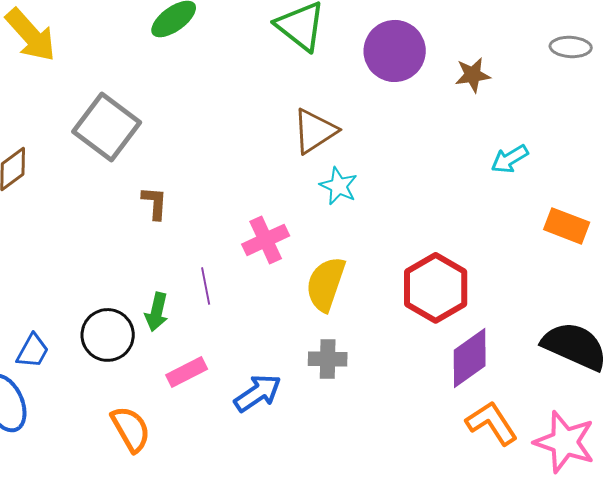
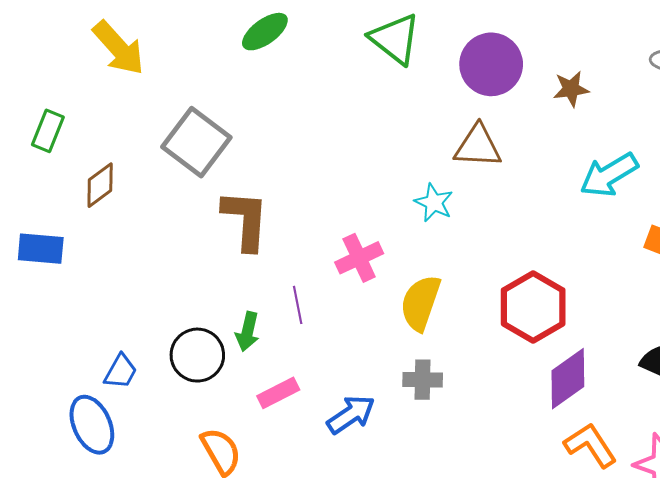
brown triangle: (315, 131) -> (478, 146), moved, turned 36
cyan arrow: (510, 159) -> (609, 175), size x1.5
brown L-shape: (155, 203) -> (245, 220), size x1.8

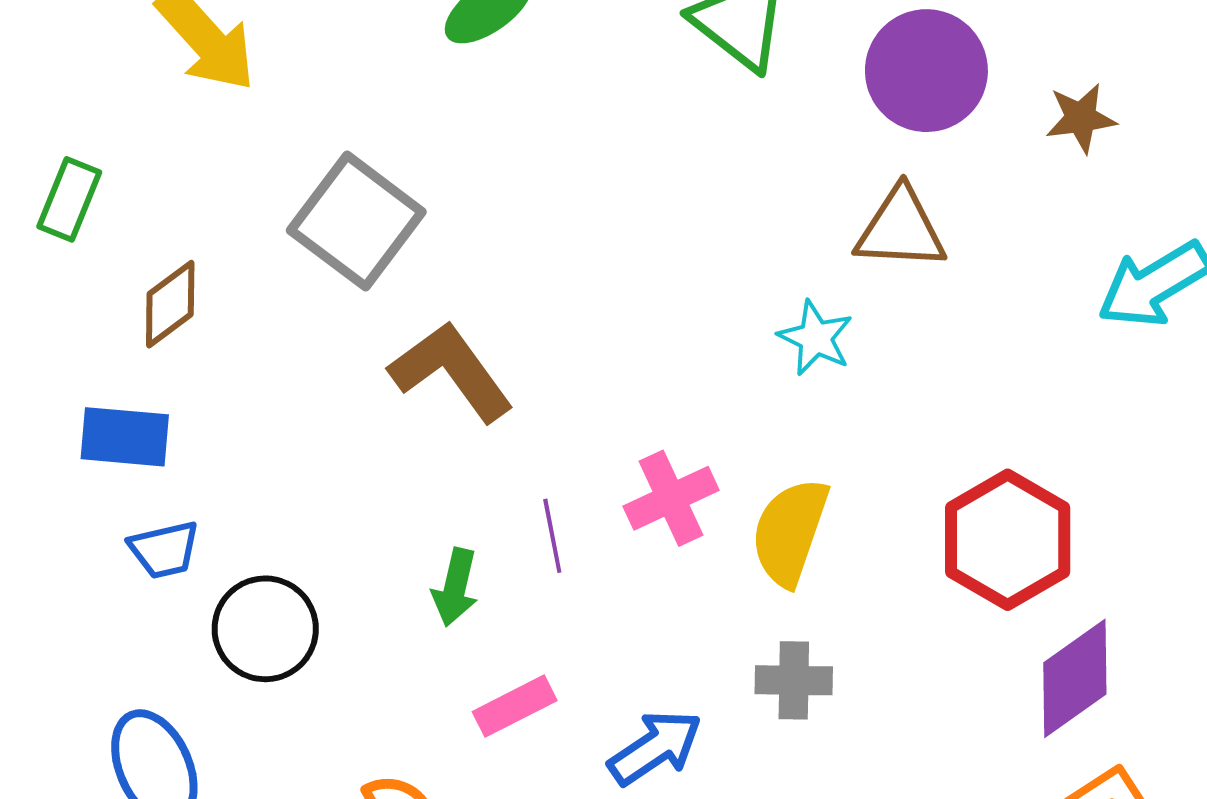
brown L-shape: (245, 220) -> (451, 371), turned -40
blue rectangle: (41, 249) -> (125, 437), moved
pink cross: (359, 258) -> (671, 498), moved
black circle: (197, 355) -> (265, 629), moved
blue trapezoid: (121, 371) -> (164, 550), moved, turned 48

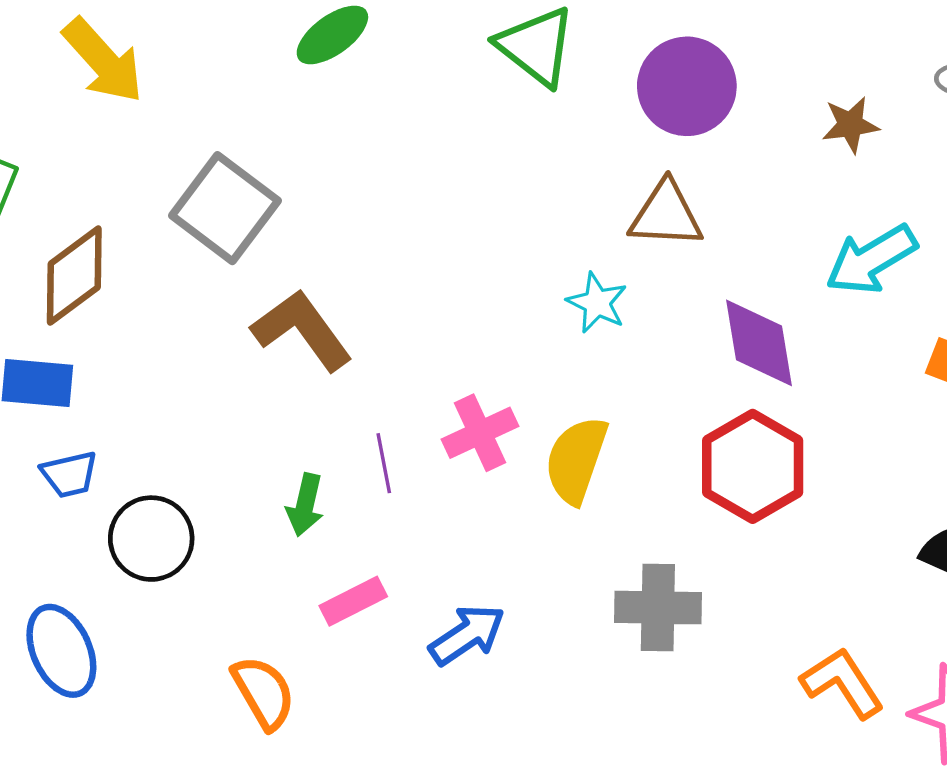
brown star: (1081, 118) -> (850, 125), moved
brown diamond: (170, 304) -> (74, 276), size x1.4
purple diamond: (1075, 678) -> (759, 343), moved, turned -64
gray cross: (794, 680) -> (658, 608), moved, size x1.4

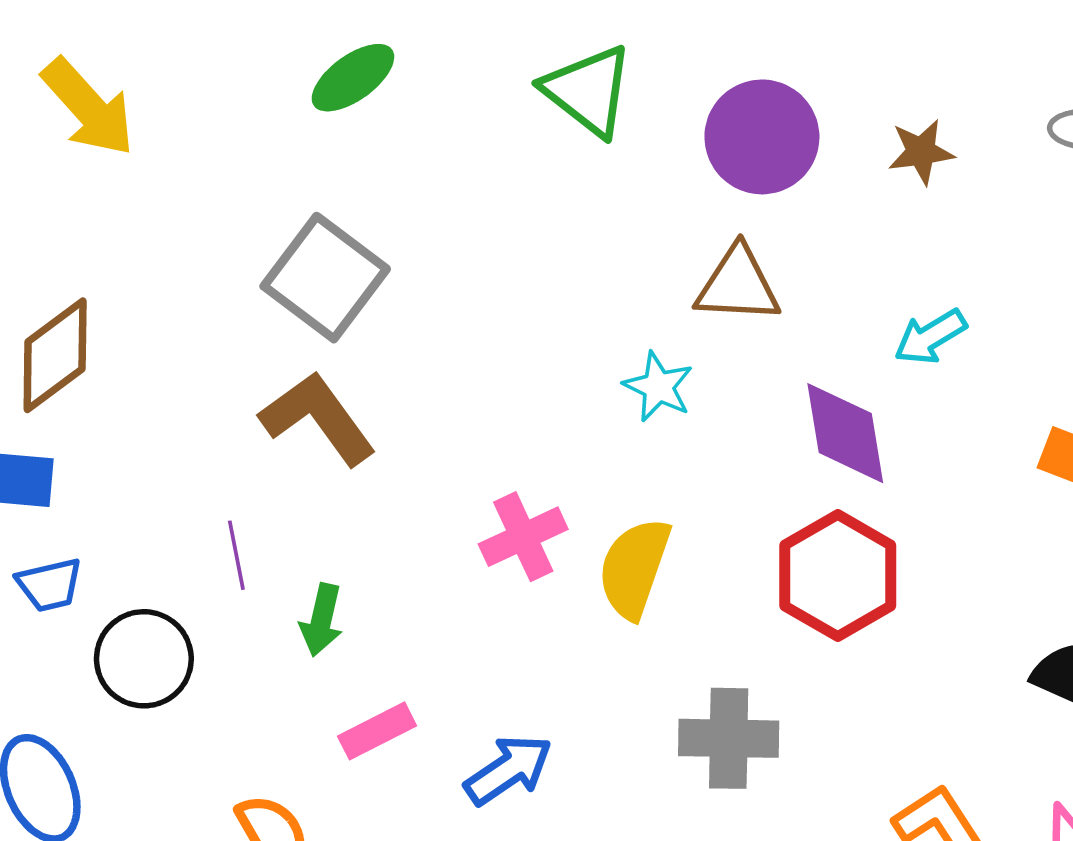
brown star: (850, 125) -> (921, 152), moved
gray square: (225, 208) -> (325, 278), moved
cyan arrow: (871, 260) -> (930, 337), moved, size x0.7
purple line: (384, 463) -> (236, 555), moved

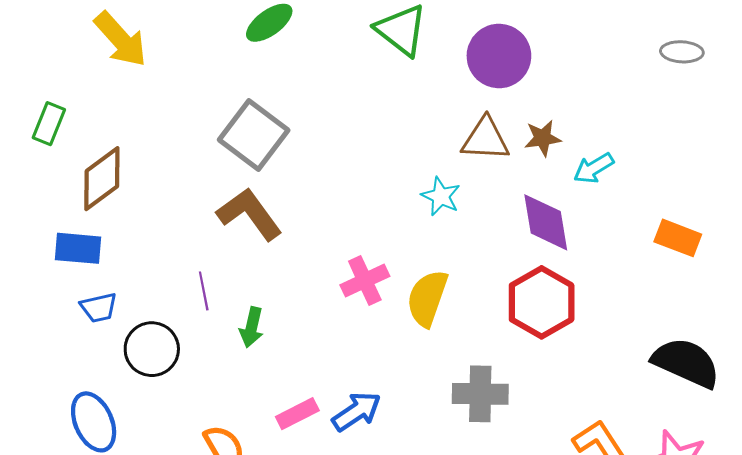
brown star: (921, 152) -> (543, 138), moved
pink rectangle: (377, 731) -> (297, 414), moved

